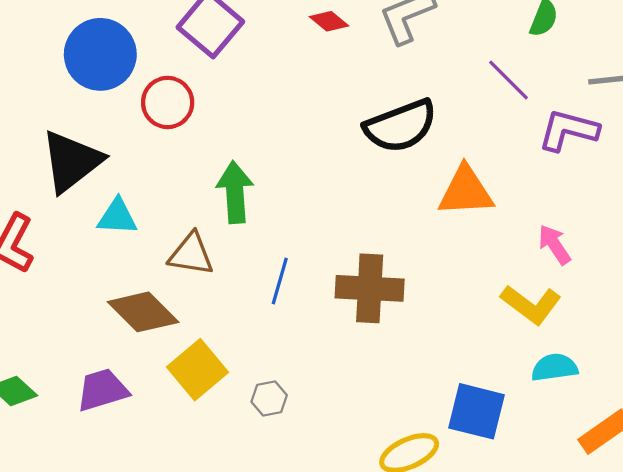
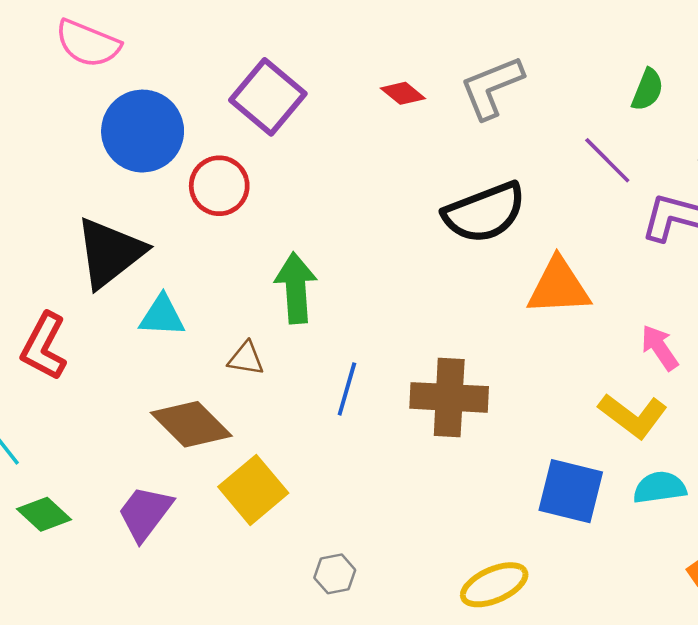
brown triangle: (191, 254) -> (246, 359), size x0.7
purple trapezoid: (102, 390) -> (145, 513), turned -36
gray hexagon: (269, 399) -> (335, 574), moved
blue square: (476, 411) -> (571, 491), moved

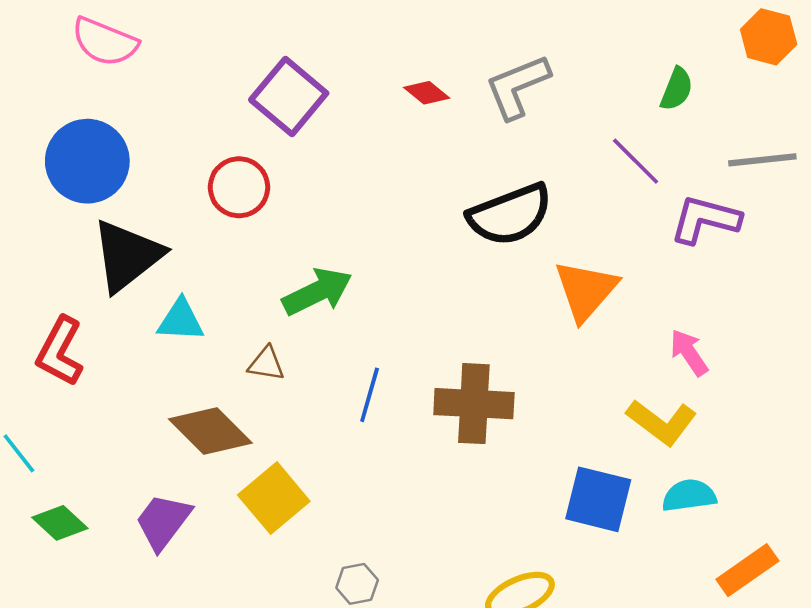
blue circle: (143, 131) -> (87, 161), moved
orange triangle: (559, 287) -> (586, 290), turned -46
green arrow: (296, 288) -> (317, 292), turned 68

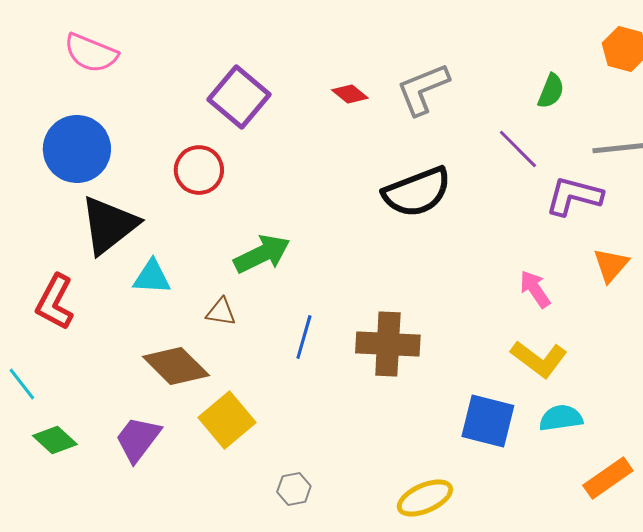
orange triangle: (586, 290) -> (611, 265), moved, size x0.7
pink arrow: (689, 353) -> (535, 289), moved

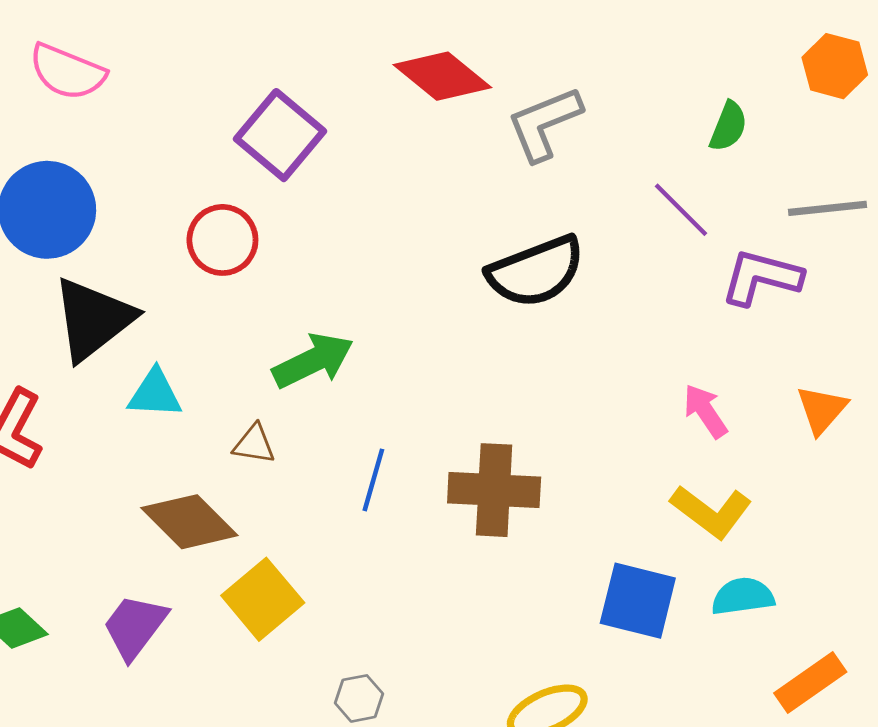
red diamond: (350, 94) -> (442, 76), moved, size x1.8
orange triangle: (611, 265) -> (822, 410), moved

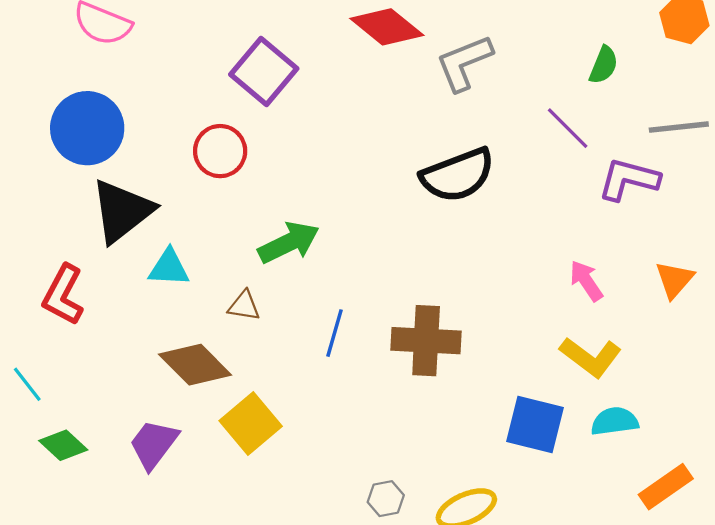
gray hexagon: (359, 698) -> (386, 499), moved

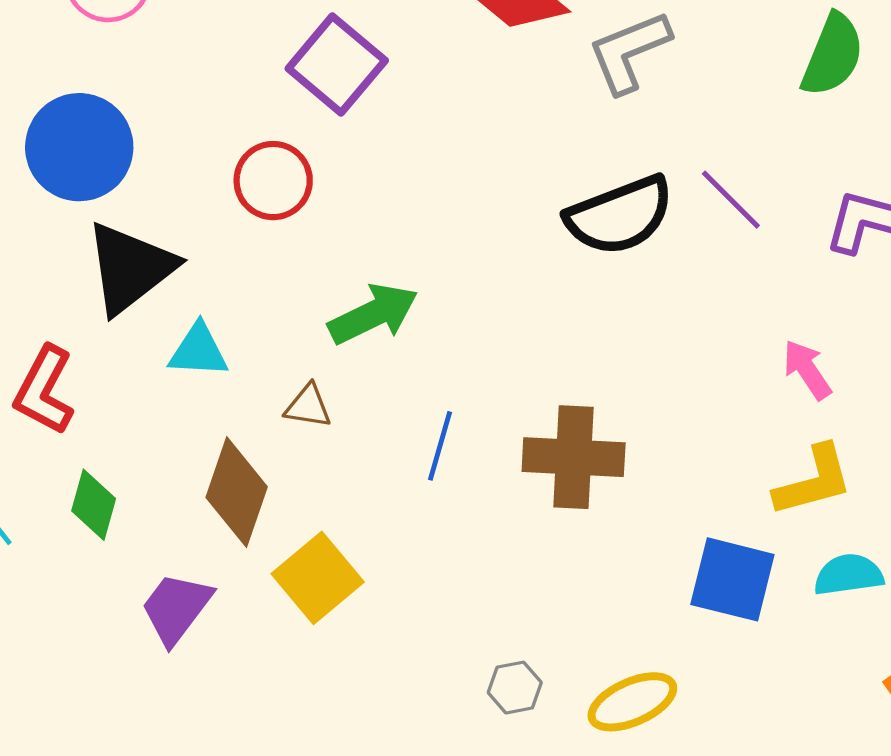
green semicircle: (604, 65) -> (833, 55), size x1.5
purple line: (568, 128) -> (731, 200), moved
yellow L-shape: (591, 357) -> (814, 481), turned -52
brown diamond: (195, 365) -> (237, 492), turned 64
green diamond: (63, 445) -> (94, 505), moved, turned 63

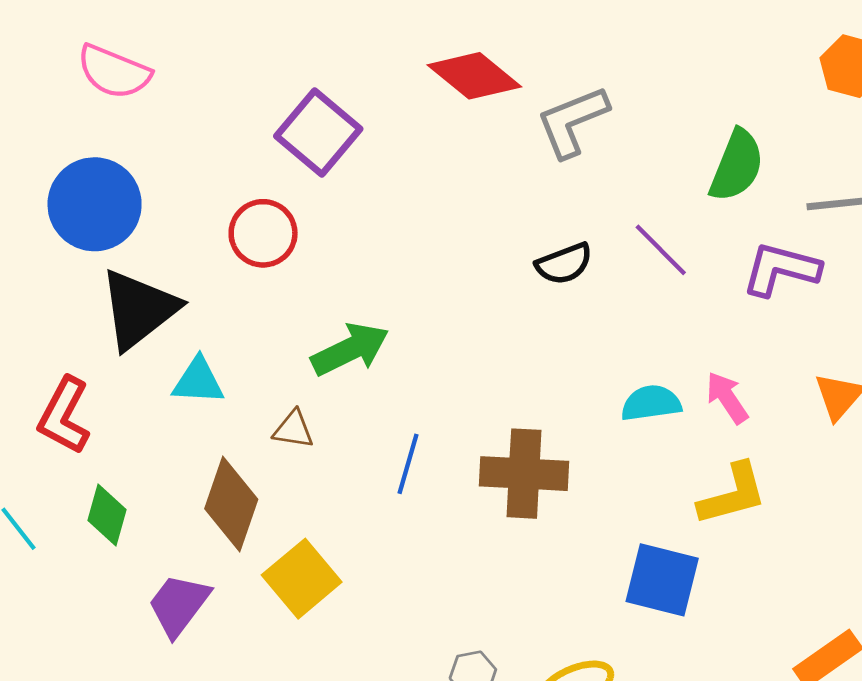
green semicircle: (833, 55) -> (737, 166), moved
black semicircle: (620, 215) -> (564, 264), size x0.6
cyan semicircle: (849, 575) -> (651, 403), moved

